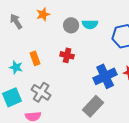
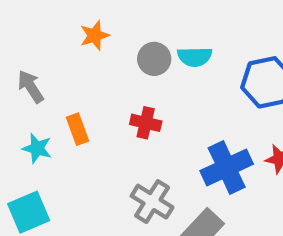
gray arrow: (16, 21) -> (31, 87), moved
gray cross: (41, 92) -> (152, 202), moved

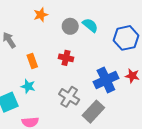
cyan semicircle: (195, 57) -> (90, 25), turned -140
cyan star: (37, 148) -> (28, 86), moved

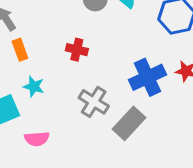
red cross: (66, 58) -> (77, 50), moved
orange rectangle: (32, 61) -> (20, 50), moved

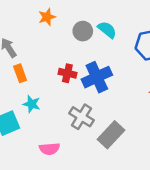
blue cross: (147, 77) -> (97, 77), moved
pink semicircle: (37, 139) -> (50, 149), moved

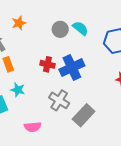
orange star: (47, 17) -> (19, 23), moved

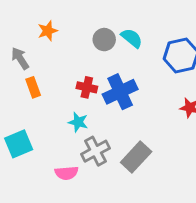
cyan star: (18, 90) -> (78, 122), moved
gray cross: (59, 100) -> (95, 151), moved, turned 30

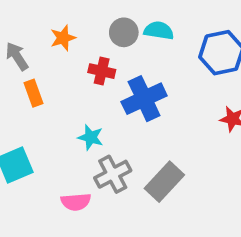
orange star: (48, 31) -> (63, 38), moved
cyan semicircle: (132, 38) -> (159, 30), turned -30
red cross: (87, 87) -> (102, 71), moved

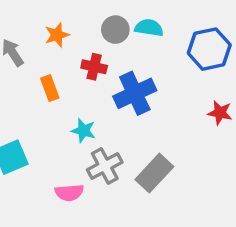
orange rectangle: (34, 93) -> (50, 88), moved

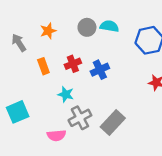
red cross: (94, 67) -> (73, 64), moved, turned -35
blue cross: (135, 93) -> (100, 70), size x0.7

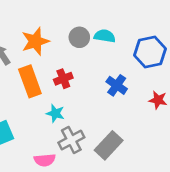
orange star: (48, 31) -> (35, 41), size x1.5
orange rectangle: (43, 66) -> (30, 81), size x1.6
blue cross: (100, 70) -> (117, 85), moved, turned -30

